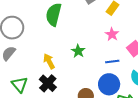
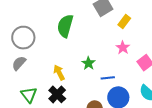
blue line: (112, 61) -> (108, 78), moved

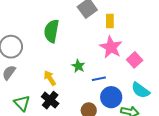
yellow rectangle: (124, 22) -> (110, 21), turned -32
pink star: (123, 48) -> (111, 47), size x1.6

